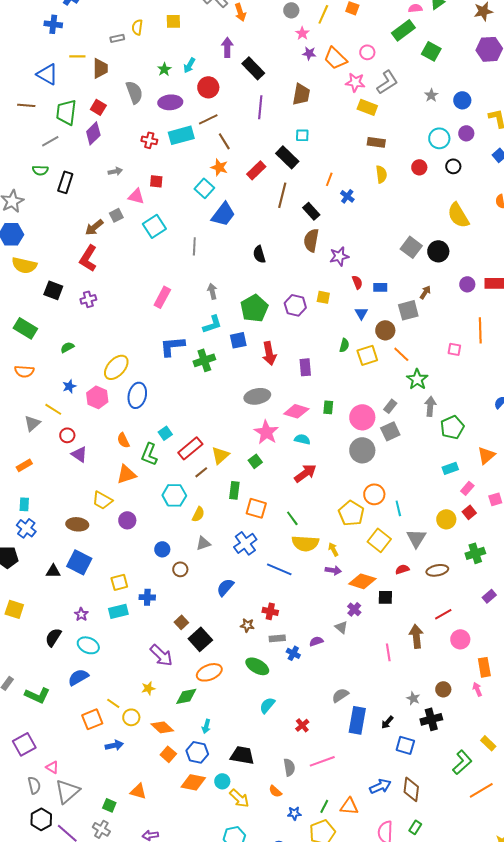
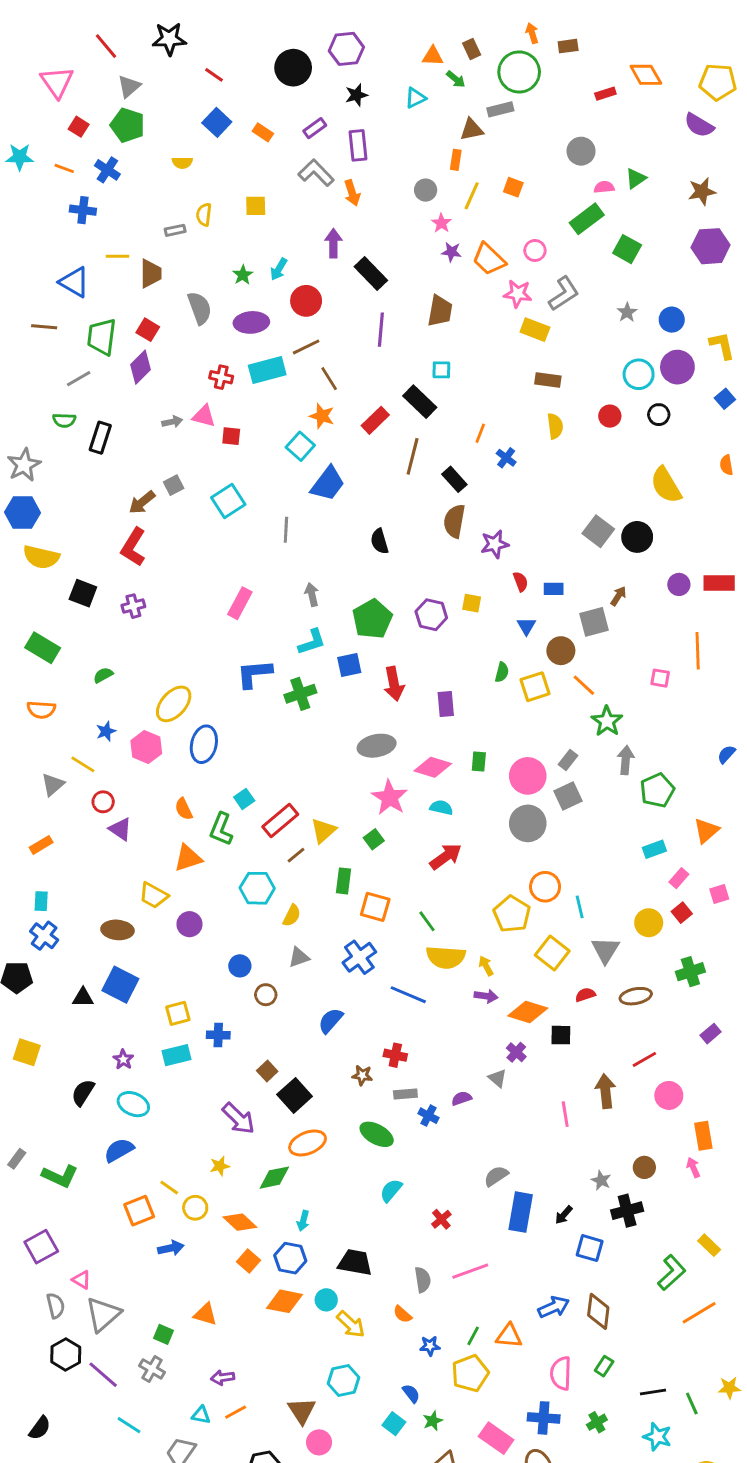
purple circle: (466, 133) -> (677, 367), size x1.5
pink triangle: (136, 196) -> (204, 416), moved

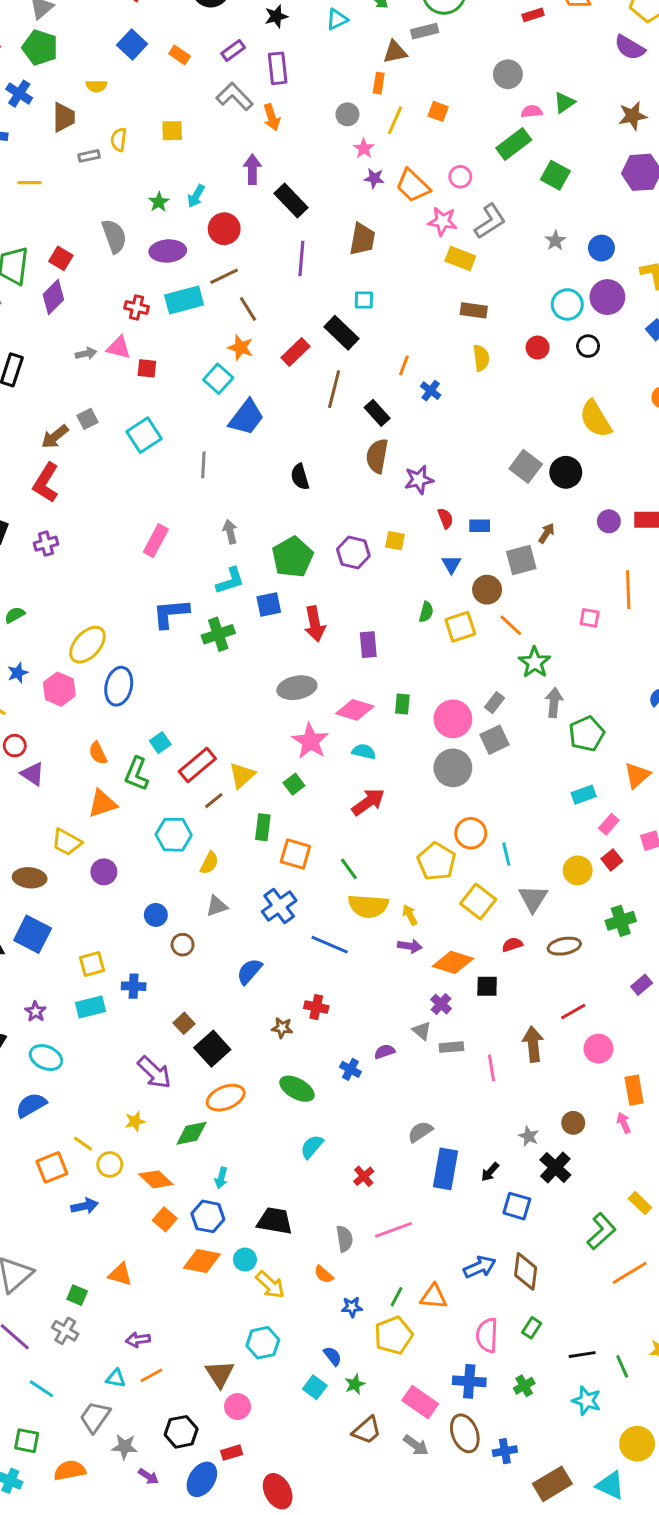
brown trapezoid: (151, 274) -> (64, 117), moved
gray rectangle: (405, 1094) -> (451, 1047), moved
black cross: (627, 1211) -> (555, 1167), turned -32

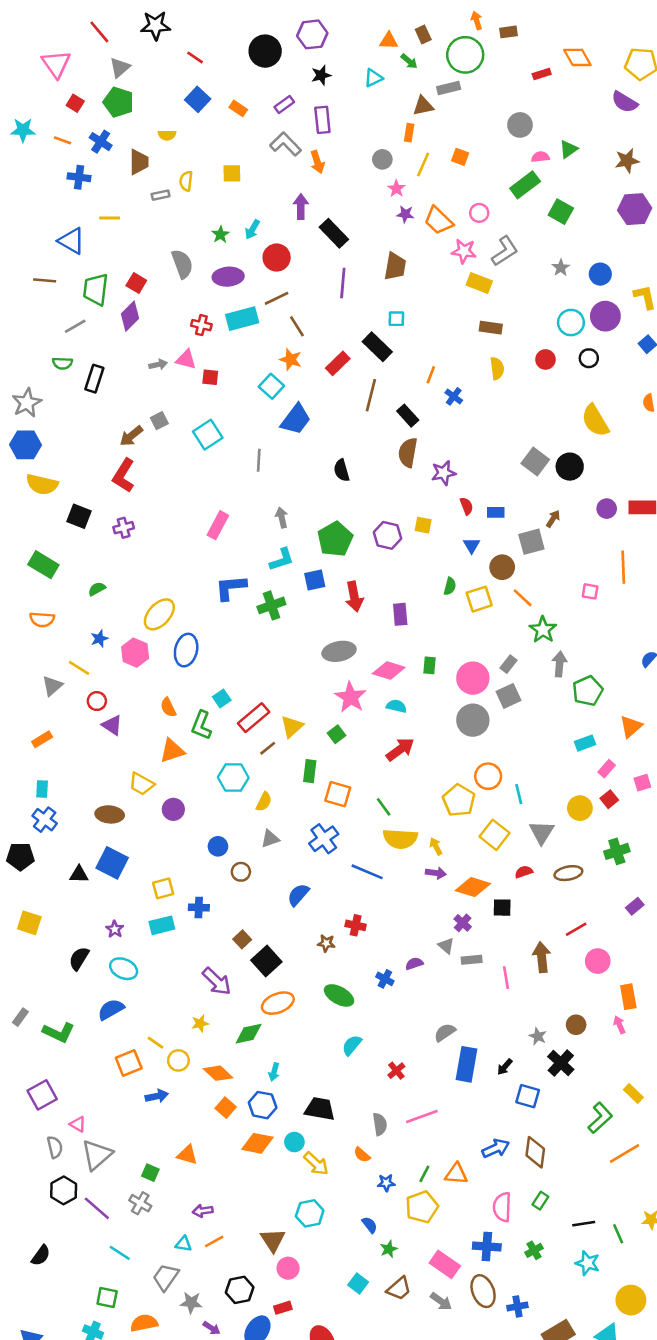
cyan square: (315, 1387) -> (358, 1283), moved

